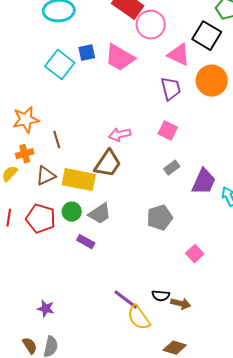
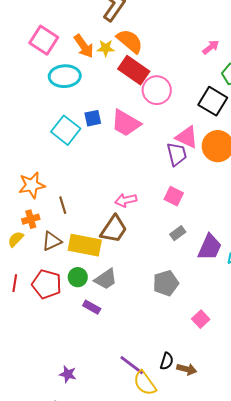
pink triangle: (179, 55) -> (187, 137), moved
black semicircle: (161, 296) -> (167, 361), turned -78
purple star: (46, 309) -> (68, 374), moved

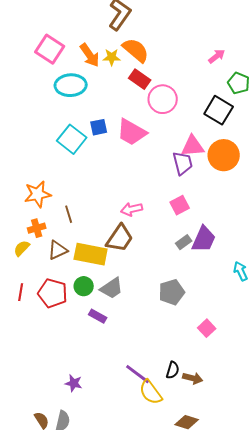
red rectangle: (134, 70) -> (140, 79), size x0.7
pink triangle: (187, 137) -> (193, 146), turned -30
pink square: (174, 196) -> (180, 205), turned 36
purple trapezoid: (210, 247) -> (204, 239), moved

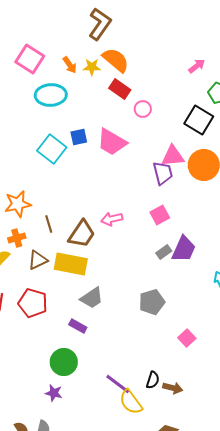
orange arrow: (90, 55) -> (70, 65), size x0.7
pink circle: (163, 99) -> (143, 109), size x0.6
brown trapezoid: (120, 238) -> (82, 234), moved
green circle: (84, 286) -> (64, 362), moved, size x1.4

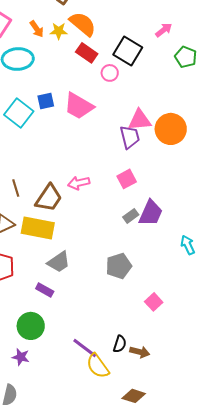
black square: (199, 120) -> (128, 51), moved

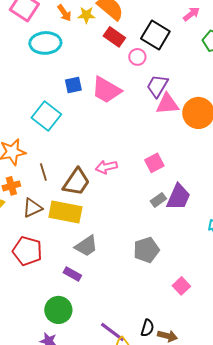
cyan square: (19, 113) -> (46, 116), moved
purple trapezoid: (130, 137) -> (157, 86), moved, turned -135

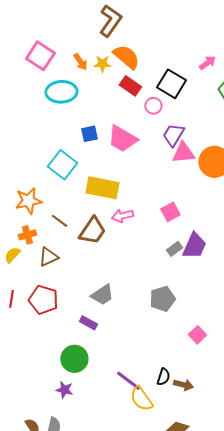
brown line: (43, 172) -> (59, 221), turned -36
yellow rectangle: (65, 212) -> (102, 188), moved

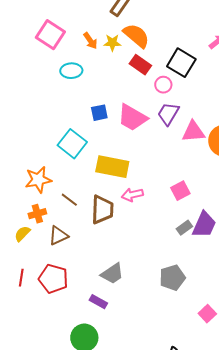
cyan ellipse: (61, 92) -> (71, 71), size x0.7
purple trapezoid: (173, 135) -> (168, 114), moved
brown trapezoid: (92, 231) -> (102, 210), turned -32

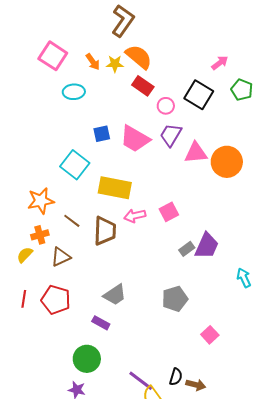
black square: (181, 63) -> (199, 95), moved
pink square: (180, 191) -> (169, 212), moved

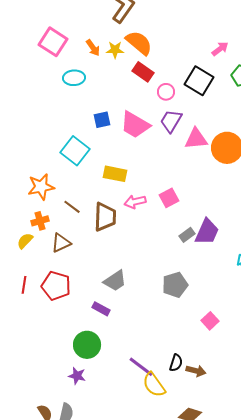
yellow rectangle: (115, 188) -> (115, 174), size x0.7

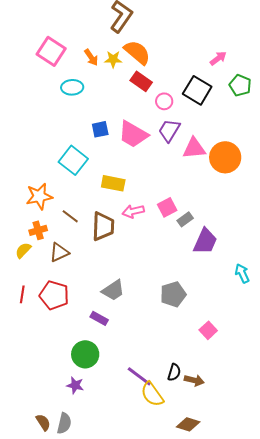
gray rectangle: (187, 235) -> (185, 219), moved

